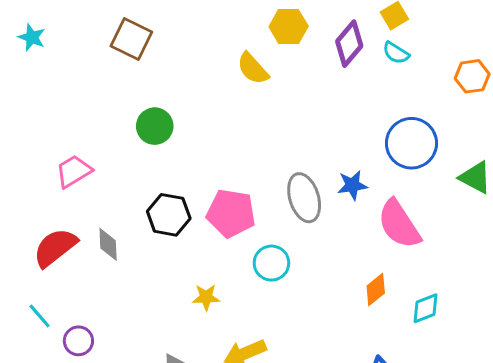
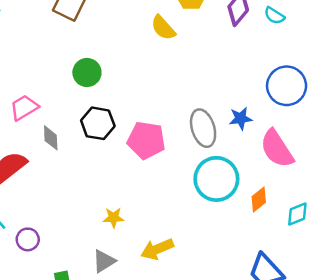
black hexagon: (169, 215) -> (98, 123), moved
gray diamond: (108, 244) -> (51, 138), moved
cyan circle: (271, 263) -> (216, 179), moved, size x1.6
yellow star: (206, 297) -> (114, 218), moved

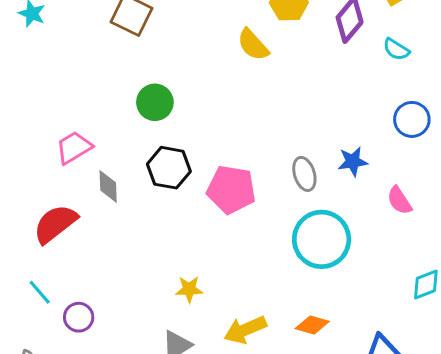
cyan semicircle: (274, 16) -> (396, 49), moved
blue circle: (287, 86) -> (412, 119), size x0.7
gray ellipse: (203, 128) -> (304, 174), size x0.7
pink semicircle: (277, 149) -> (399, 200), size x0.6
orange diamond: (259, 199) -> (312, 325), moved, turned 55

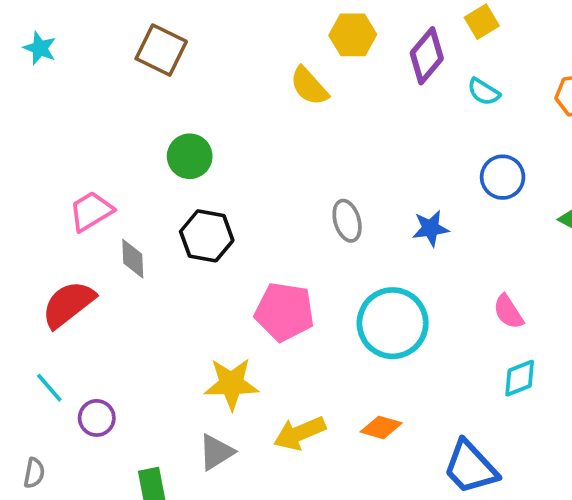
gray ellipse: (304, 174) -> (347, 221), moved
pink pentagon: (231, 190) -> (284, 312), moved
pink semicircle: (399, 200) -> (508, 312), moved
yellow star: (189, 289) -> (231, 384), size x1.6

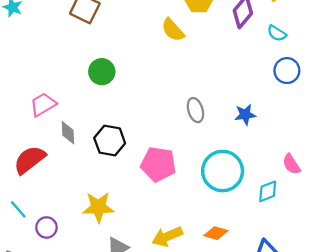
blue circle: (503, 177) -> (287, 71), moved
black hexagon: (207, 236) -> (110, 141), moved
cyan diamond: (520, 378) -> (268, 191), moved
yellow star: (231, 384) -> (98, 207), moved

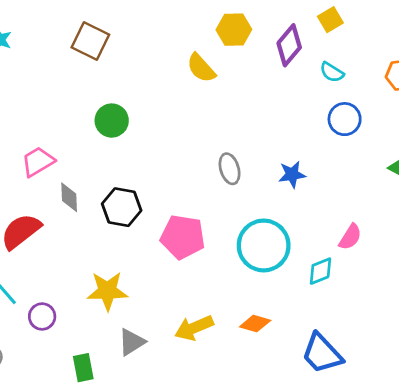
pink semicircle: (291, 164) -> (350, 237), turned -115

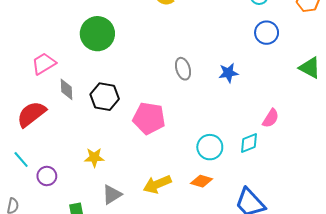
green circle: (112, 121) -> (97, 34), size x1.4
cyan circle: (264, 245) -> (210, 147), moved, size x0.7
yellow star: (107, 291) -> (94, 157), size x0.7

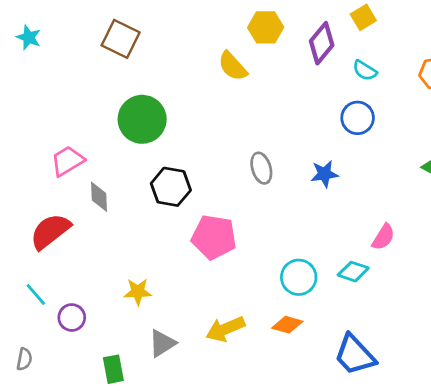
blue circle: (267, 33) -> (358, 118), moved
black hexagon: (105, 97) -> (171, 187), moved
cyan diamond: (249, 143) -> (353, 272), turned 40

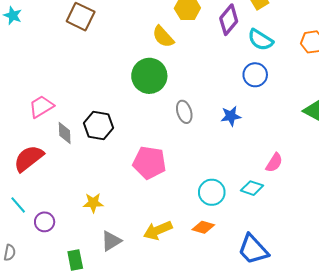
cyan semicircle: (365, 70) -> (260, 40), size x1.4
green circle: (142, 119) -> (149, 76), moved
black hexagon: (171, 187) -> (99, 126), moved

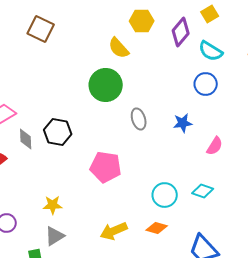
pink semicircle: (274, 163) -> (215, 146), moved
gray triangle: (111, 241) -> (55, 236), moved

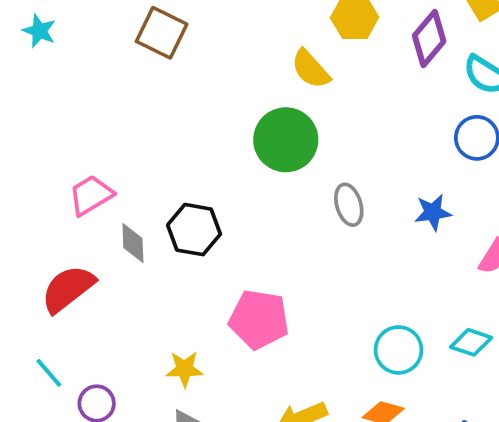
pink pentagon: (106, 167) -> (259, 319), moved

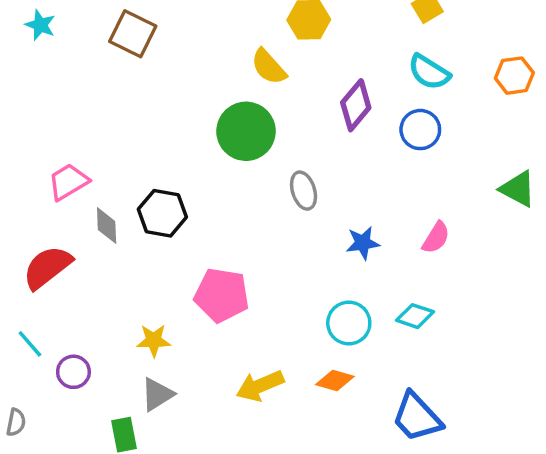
cyan star: (39, 31) -> (40, 25), moved
purple diamond: (429, 39) -> (356, 105), moved
blue star: (433, 212) -> (363, 243), moved

